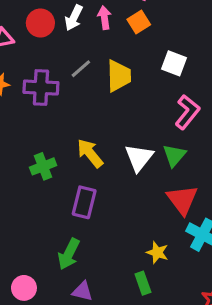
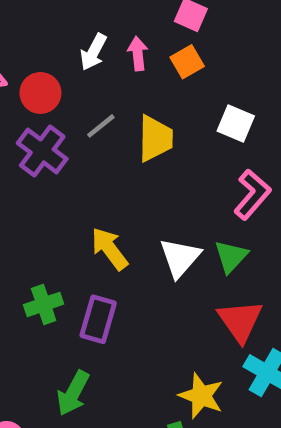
red circle: (40, 23) -> (40, 93), moved
purple cross: (41, 88) -> (42, 151), turned 32
green cross: (43, 166) -> (44, 304), moved
yellow star: (157, 252) -> (201, 396), size x1.4

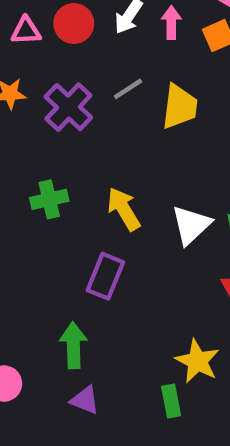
red circle: (40, 93) -> (74, 23), moved
green cross: (44, 304) -> (49, 199), moved
green arrow: (73, 393) -> (73, 345), turned 144

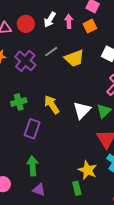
yellow trapezoid: (180, 107) -> (74, 58), turned 65
purple rectangle: (105, 276) -> (32, 129), moved

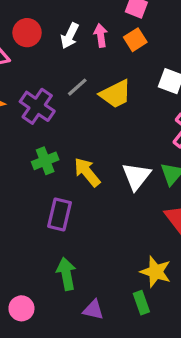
red circle: (26, 24) -> (27, 33), moved
green cross: (19, 102) -> (45, 161), moved
purple triangle: (39, 190) -> (93, 310), moved

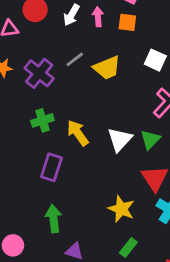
orange square: (135, 40) -> (127, 22), turned 36
yellow star: (156, 272) -> (121, 209), moved
green rectangle: (141, 303) -> (128, 248), moved, turned 54

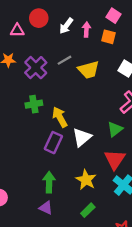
white triangle: (120, 139) -> (82, 137), moved
purple rectangle: (51, 167) -> (53, 143), moved
green arrow: (54, 219) -> (49, 182), moved

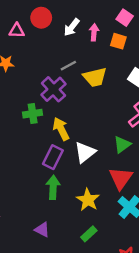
purple cross: (36, 68) -> (53, 89), moved
green arrow: (49, 182) -> (53, 187), moved

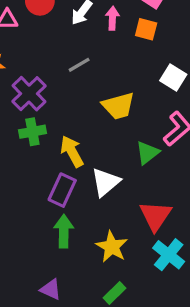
yellow trapezoid: (95, 77) -> (118, 106), moved
purple cross: (53, 89) -> (29, 94), moved
green triangle: (122, 144) -> (147, 153), moved

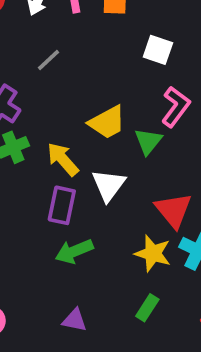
yellow trapezoid: (118, 106) -> (107, 122), moved
green arrow: (64, 231) -> (74, 251), turned -100
yellow star: (112, 247) -> (153, 253), moved

